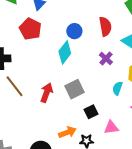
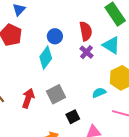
purple cross: (106, 59) -> (87, 52), moved
cyan semicircle: (118, 88) -> (99, 93), turned 48

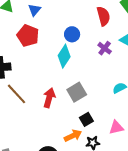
red semicircle: (86, 31) -> (103, 16), moved
black square: (73, 117) -> (86, 119), moved

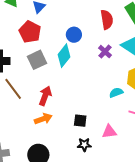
gray square: (77, 92) -> (37, 60), moved
black square: (86, 119) -> (80, 121), turned 32
orange arrow: (73, 136) -> (43, 119), moved

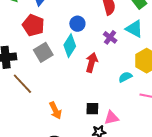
red arrow: (45, 96) -> (92, 62), moved
orange arrow: (43, 119) -> (55, 110), turned 90
pink triangle: (109, 132) -> (111, 118), moved

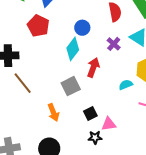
gray square: (43, 52) -> (71, 86), moved
black square: (92, 109) -> (90, 114), turned -32

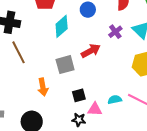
cyan diamond: (73, 49) -> (62, 26), moved
red arrow: (93, 67) -> (91, 51), turned 30
cyan semicircle: (126, 85) -> (115, 100), moved

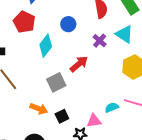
orange arrow: (43, 87) -> (39, 109), turned -48
black square: (79, 95) -> (62, 116), moved

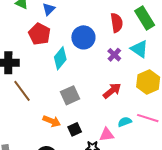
blue circle: (68, 24) -> (83, 37), size x1.5
red arrow: (79, 64) -> (112, 91), moved

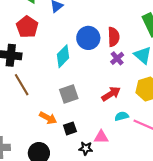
red semicircle: (117, 23) -> (114, 37), moved
red pentagon: (40, 34) -> (27, 27), moved
cyan semicircle: (125, 122) -> (122, 116), moved

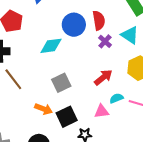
cyan diamond: (63, 56) -> (51, 46), turned 45
black square: (70, 128) -> (67, 117), size x1.5
pink triangle: (101, 137) -> (102, 111), moved

